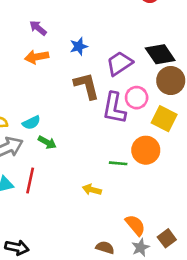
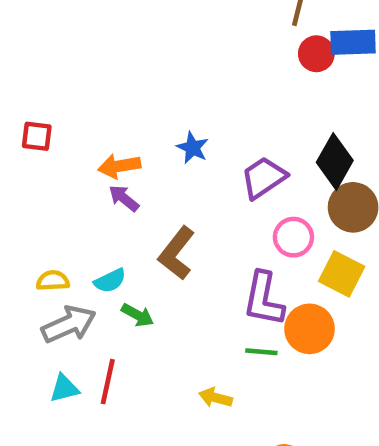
purple arrow: (38, 28) -> (124, 198), moved
blue star: (79, 46) -> (193, 148), turned -30
black diamond: (160, 54) -> (335, 161), turned 64
brown L-shape: (87, 86) -> (177, 253), moved, turned -128
purple L-shape: (114, 108) -> (264, 299), moved

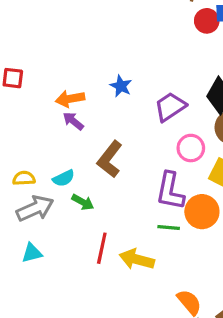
red line: (108, 382) -> (102, 248), moved
yellow arrow: (215, 398) -> (137, 259), size x1.5

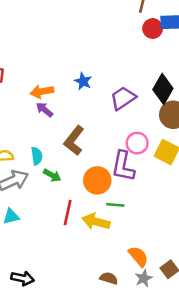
pink circle: (191, 148) -> (137, 143), moved
cyan semicircle: (64, 178) -> (37, 156), turned -72
orange circle: (202, 212) -> (97, 180), moved
green line: (169, 228) -> (115, 205), moved

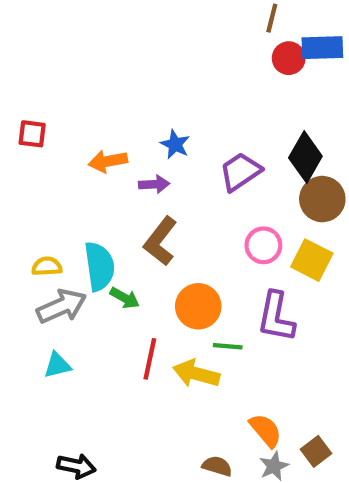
purple arrow: (44, 110) -> (154, 184), moved, turned 138
cyan semicircle: (37, 156) -> (99, 266), size x1.6
purple L-shape: (123, 166) -> (276, 317), moved

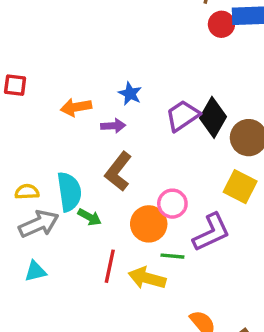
black diamond: (305, 157) -> (213, 117), moved
pink circle: (263, 245) -> (172, 204), moved
purple L-shape: (276, 317) -> (211, 232), turned -126

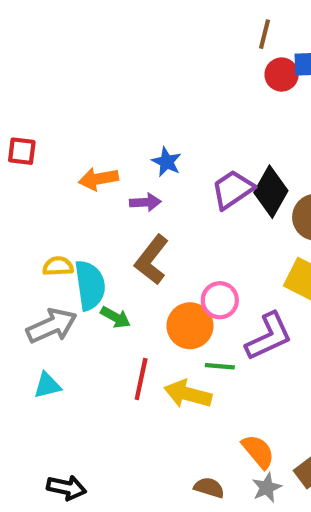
yellow semicircle: (27, 192) -> (58, 266), moved

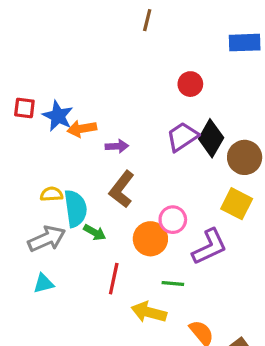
brown line: (265, 34) -> (147, 20), moved
red circle: (282, 75) -> (190, 84), moved
blue star: (167, 162) -> (58, 116), moved, size x1.4
green line: (220, 366) -> (173, 283), moved
yellow arrow: (188, 394) -> (149, 312), moved

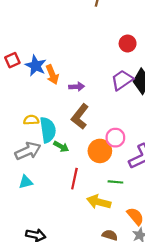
red square: (24, 108) -> (12, 60), turned -32
orange arrow: (82, 129) -> (52, 75), turned -102

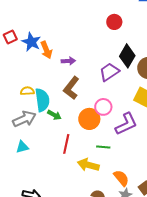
purple trapezoid: (122, 80) -> (109, 72), moved

